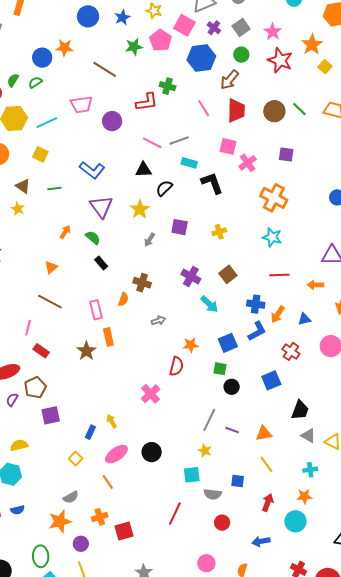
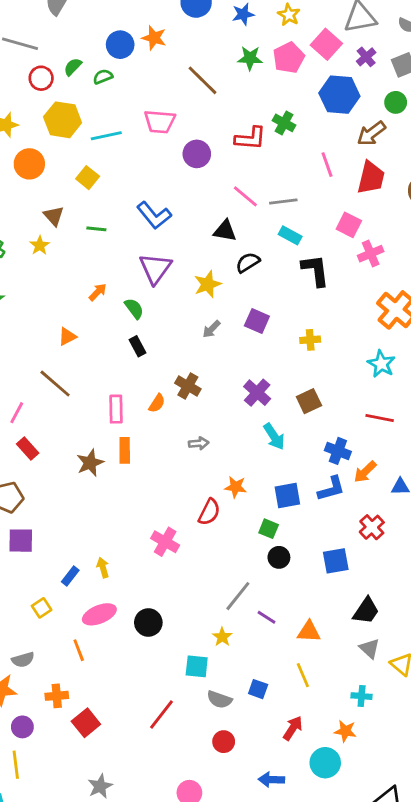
pink cross: (151, 394) -> (165, 542), turned -30
red square: (124, 531) -> (86, 723), turned -36

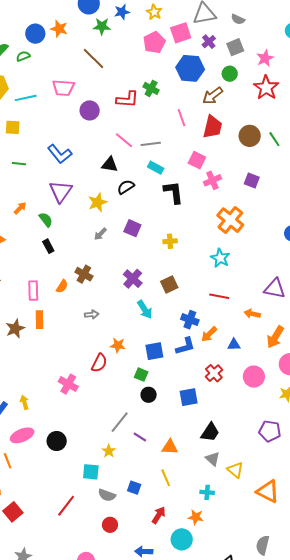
pink square: (326, 44) -> (181, 33), turned 30
green star: (250, 58) -> (102, 26), moved
yellow square: (88, 178) -> (13, 127), turned -35

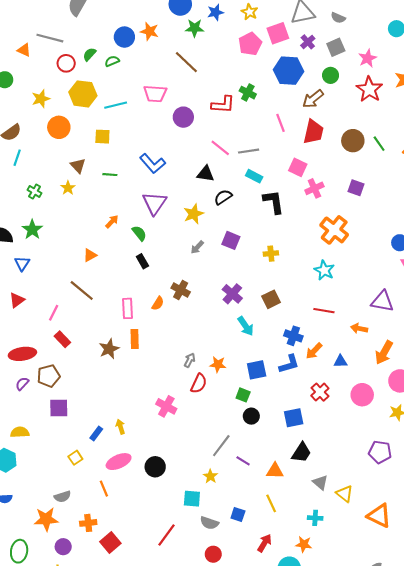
gray arrow: (92, 315) -> (190, 360), moved, turned -56
black trapezoid: (210, 432) -> (301, 453), moved

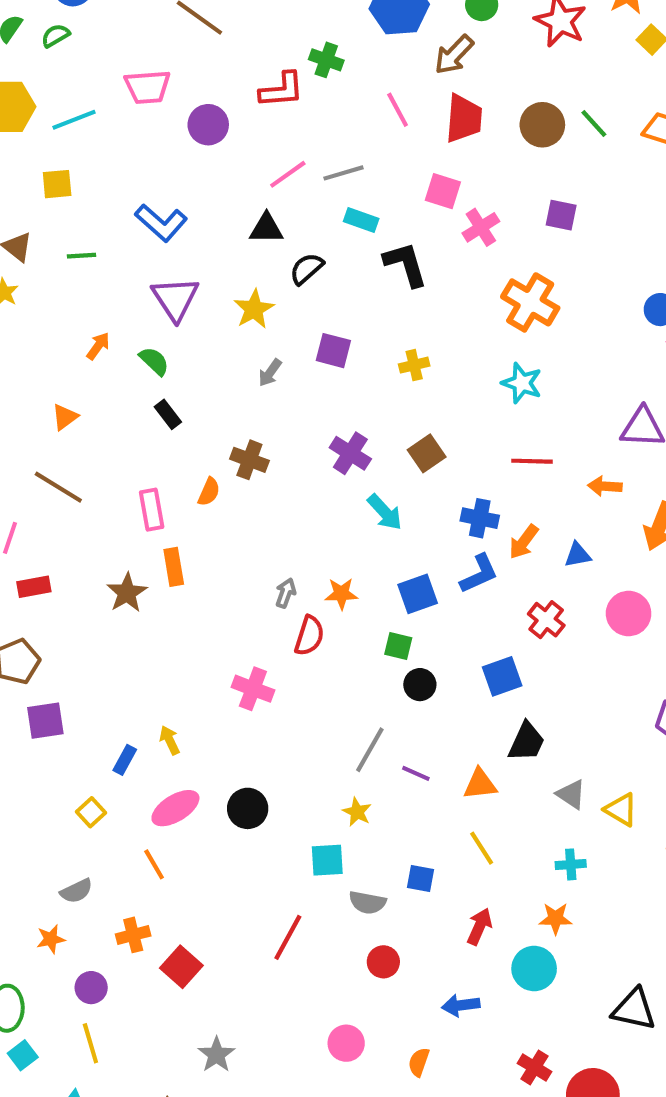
pink line: (220, 148) -> (288, 174), turned -66
red rectangle: (62, 339) -> (34, 587), turned -49
orange star: (46, 519) -> (51, 939), size x0.6

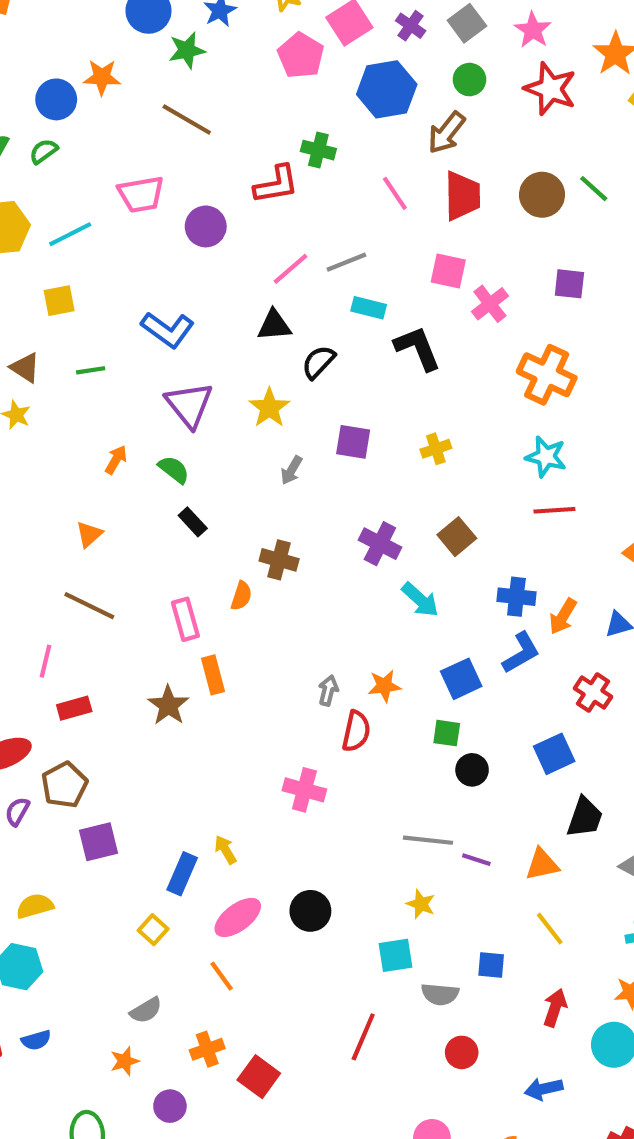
red line: (532, 461) -> (554, 510), moved
gray line: (370, 750) -> (428, 840), turned 72
blue rectangle: (125, 760) -> (182, 874), size x1.4

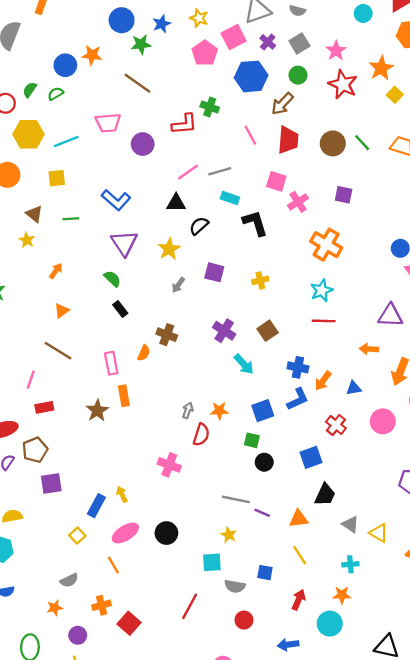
cyan star: (546, 457) -> (322, 290), turned 30
orange arrow: (116, 460) -> (56, 271), moved

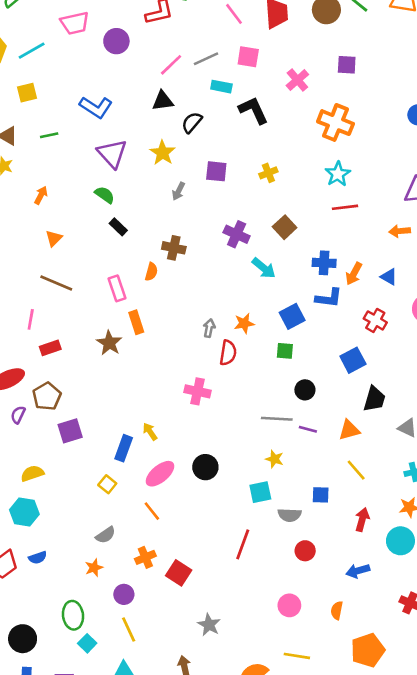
pink square: (276, 181) -> (248, 57), moved
blue triangle: (354, 388) -> (389, 277), turned 49
blue L-shape: (298, 399) -> (329, 298), turned 40
black circle: (264, 462) -> (305, 390), moved

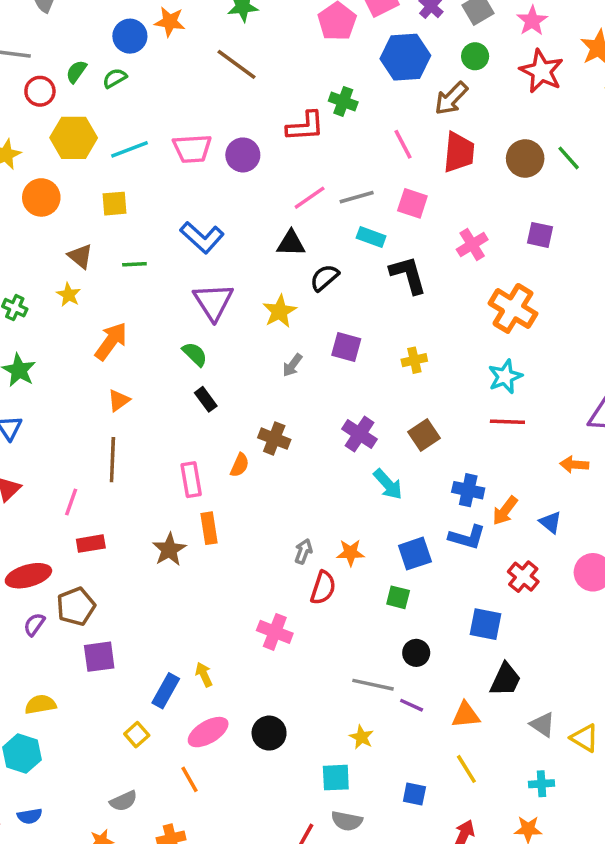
pink trapezoid: (75, 23) -> (192, 149), moved
orange arrow: (41, 195) -> (111, 341), size x1.6
brown line: (56, 283) -> (112, 460), turned 60
blue square: (353, 360) -> (486, 624), turned 30
gray semicircle: (290, 515) -> (347, 821), moved

